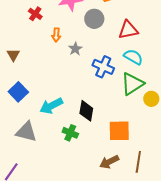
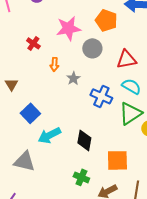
blue square: (18, 92) -> (30, 113), moved
green cross: (70, 133) -> (81, 177), moved

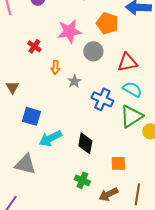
blue square: (30, 113) -> (31, 116), turned -30
orange square: (117, 160) -> (118, 163), size x0.7

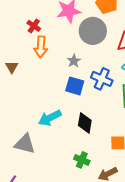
gray circle: (93, 51) -> (93, 31), size x1.4
orange arrow: (55, 67) -> (41, 47), moved, size x1.5
blue square: (31, 116) -> (75, 86), moved

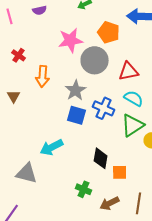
red cross: (34, 26) -> (19, 55), moved
gray star: (74, 61) -> (76, 90), size x1.5
black diamond: (85, 123) -> (101, 158), moved

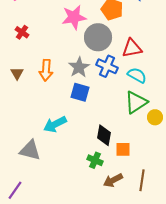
orange arrow: (43, 76) -> (46, 70), moved
blue cross: (104, 108) -> (107, 66), moved
green cross: (84, 189) -> (95, 160), moved

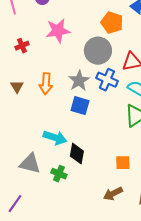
pink star: (74, 17) -> (58, 31), moved
red cross: (22, 32) -> (22, 46), turned 32
cyan arrow: (55, 124) -> (55, 138), turned -135
black diamond: (104, 135) -> (77, 154), moved
green cross: (95, 160) -> (59, 174), moved

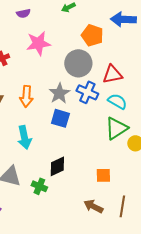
cyan arrow: (55, 138) -> (24, 137), moved, turned 60
black diamond: (77, 154) -> (57, 166), turned 55
brown arrow: (113, 194) -> (93, 206), turned 54

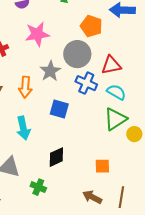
gray star: (59, 93) -> (50, 71), moved
green cross: (39, 186) -> (38, 187), moved

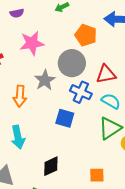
blue square: (59, 109) -> (65, 118), moved

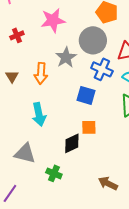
orange square: (97, 175) -> (89, 127), moved

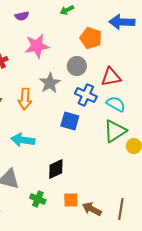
gray circle: (93, 40) -> (77, 66), size x0.7
cyan arrow: (39, 114) -> (23, 140), turned 110
orange square: (89, 127) -> (71, 200), moved

